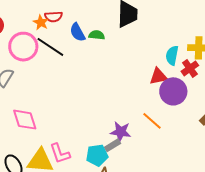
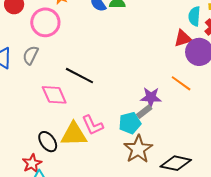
black line: (50, 47) -> (79, 76), moved

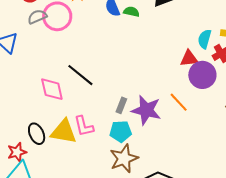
gray semicircle: (31, 55) -> (37, 17), moved, turned 30
purple star: (151, 97) -> (146, 110), size x1.4
gray rectangle: (144, 112) -> (121, 105), moved, turned -42

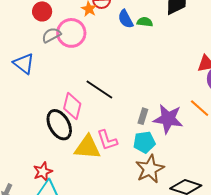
pink diamond: (52, 89) -> (72, 106), turned 32
black ellipse: (37, 134) -> (59, 125), moved, size x1.4

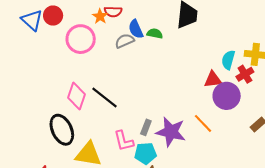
gray semicircle: (51, 35) -> (125, 41), moved
blue triangle: (24, 64) -> (32, 20), moved
pink diamond: (72, 106) -> (77, 96), moved
pink L-shape: (107, 140) -> (124, 141), moved

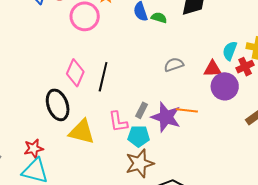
gray semicircle: (125, 41) -> (174, 65), moved
black line: (104, 98) -> (103, 77), turned 60
orange line: (203, 123) -> (187, 110), moved, turned -45

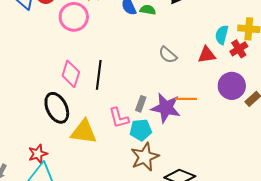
gray semicircle: (174, 65) -> (168, 55), turned -114
purple circle: (225, 86) -> (232, 86), moved

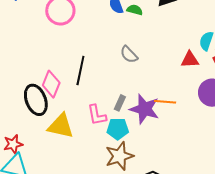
gray semicircle: (168, 55) -> (129, 55), moved
pink diamond: (71, 74) -> (51, 84), moved

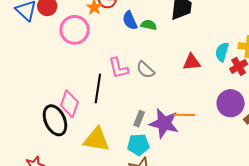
red triangle: (190, 60) -> (192, 62), moved
pink L-shape: (97, 115) -> (118, 68), moved
yellow triangle: (61, 126) -> (96, 139), moved

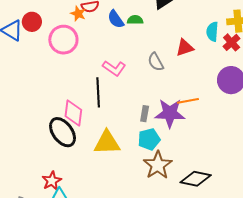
pink L-shape: (118, 68) -> (114, 68), turned -30
gray semicircle: (145, 70) -> (156, 62), moved, turned 30

